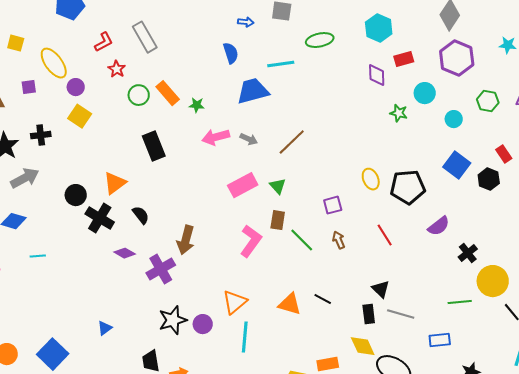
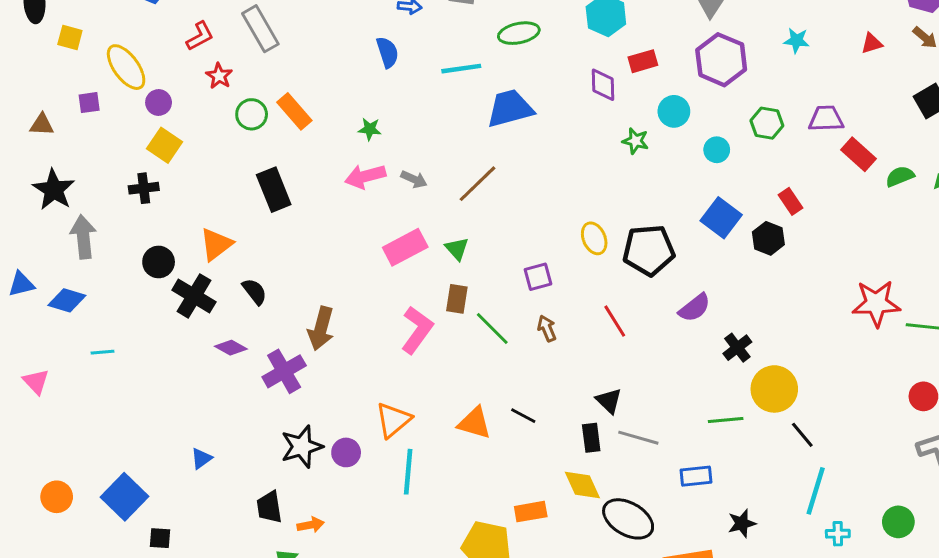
blue trapezoid: (253, 91) -> (510, 108), moved
green star: (197, 105) -> (370, 129), moved
black cross: (41, 135) -> (144, 188), moved
gray arrow: (25, 178) -> (83, 237), turned -68

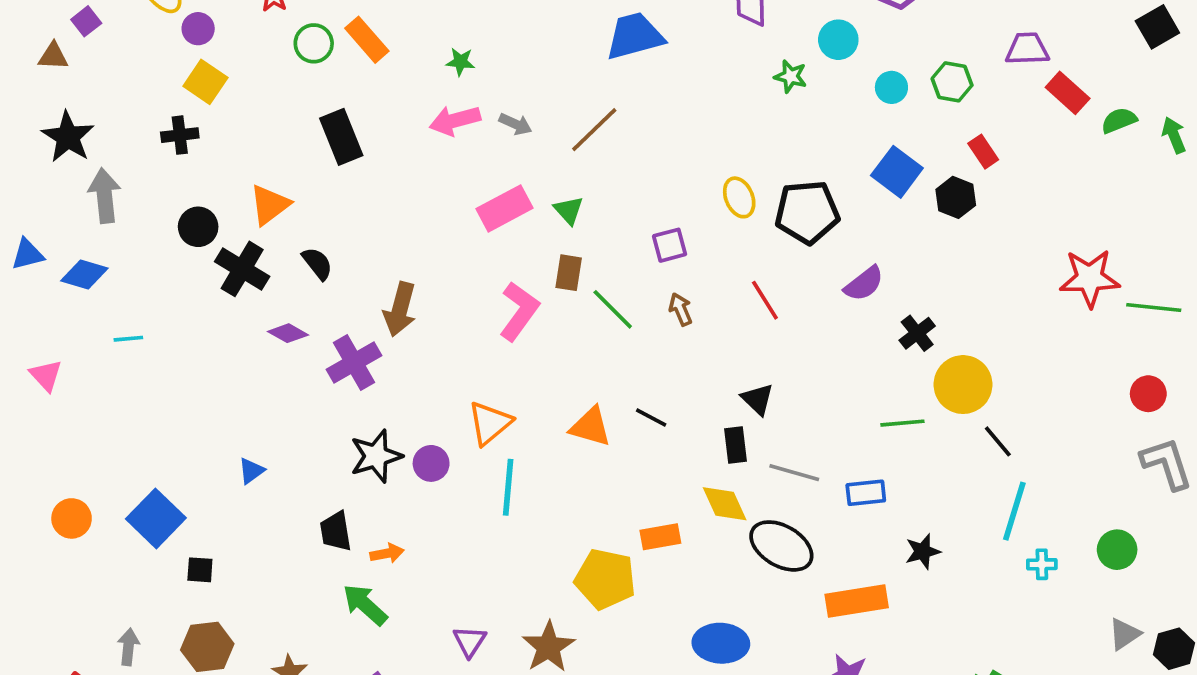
purple square: (89, 103) -> (86, 21), moved, turned -30
green hexagon: (767, 123) -> (952, 82), moved
gray line: (638, 438) -> (794, 473), moved

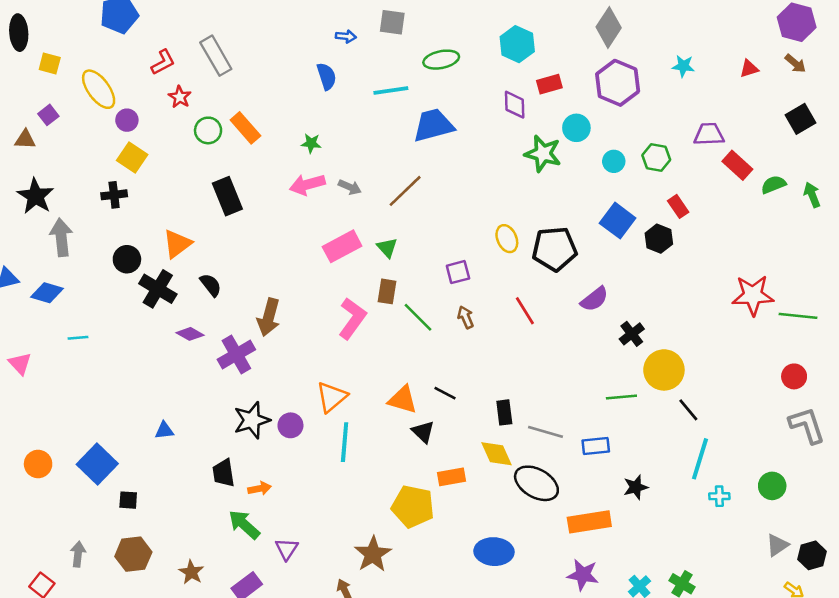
green star: (791, 76) -> (543, 154), size x1.6
black triangle: (758, 399) -> (423, 432), moved
blue triangle: (251, 471) -> (164, 431), turned 30
purple triangle: (470, 641) -> (287, 549), moved

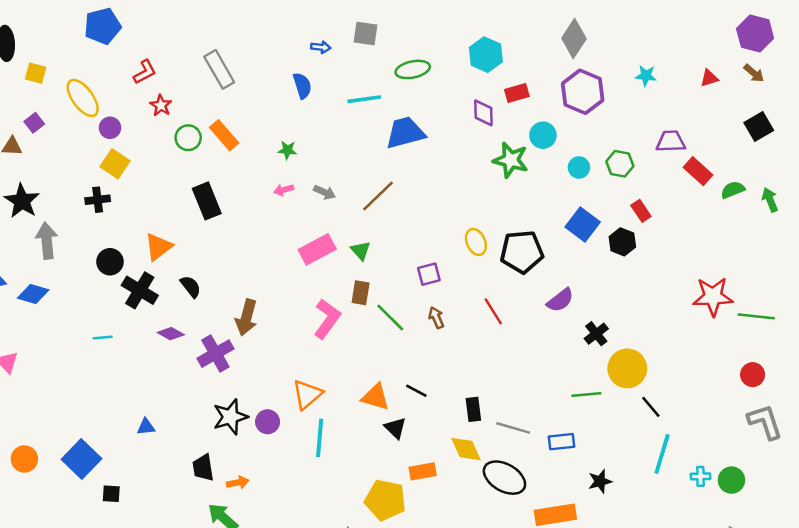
gray rectangle: (216, 56) -> (219, 69), moved
pink arrow: (307, 185) -> (284, 190), size x0.6
cyan line: (78, 338) -> (103, 337), moved
cyan cross: (719, 496) -> (700, 476), moved

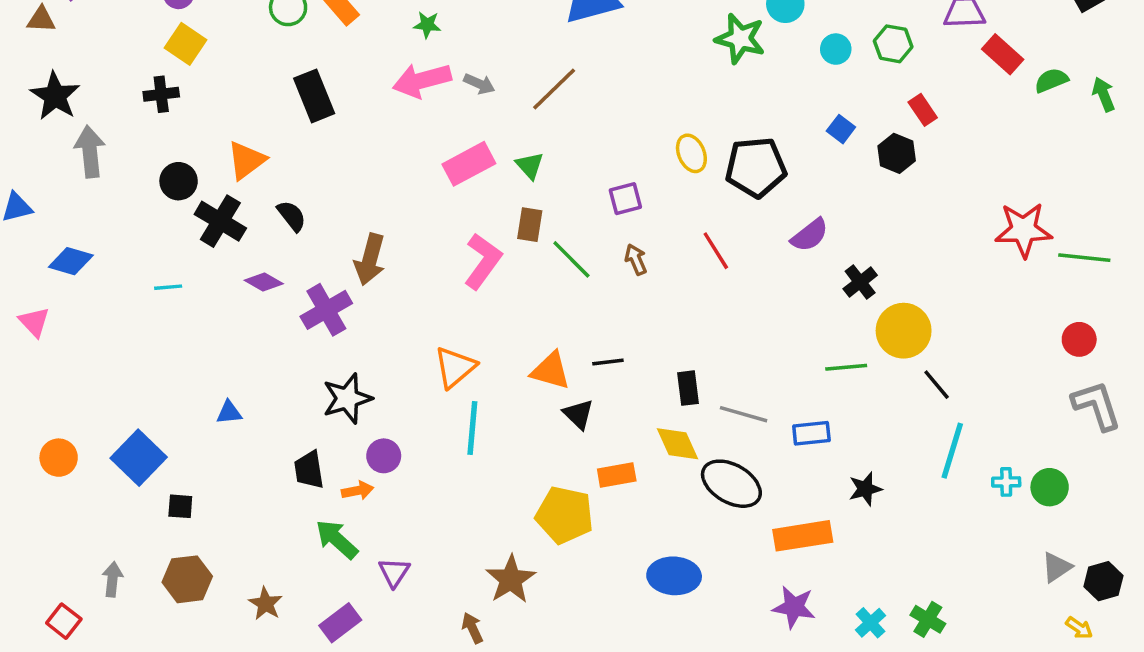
pink arrow: (284, 190) -> (422, 80), size x2.0
blue square: (583, 225) -> (841, 129), size x0.6
blue diamond: (33, 294) -> (71, 261), moved
black line: (416, 391) -> (608, 362), turned -35
purple circle: (268, 422) -> (384, 456), moved

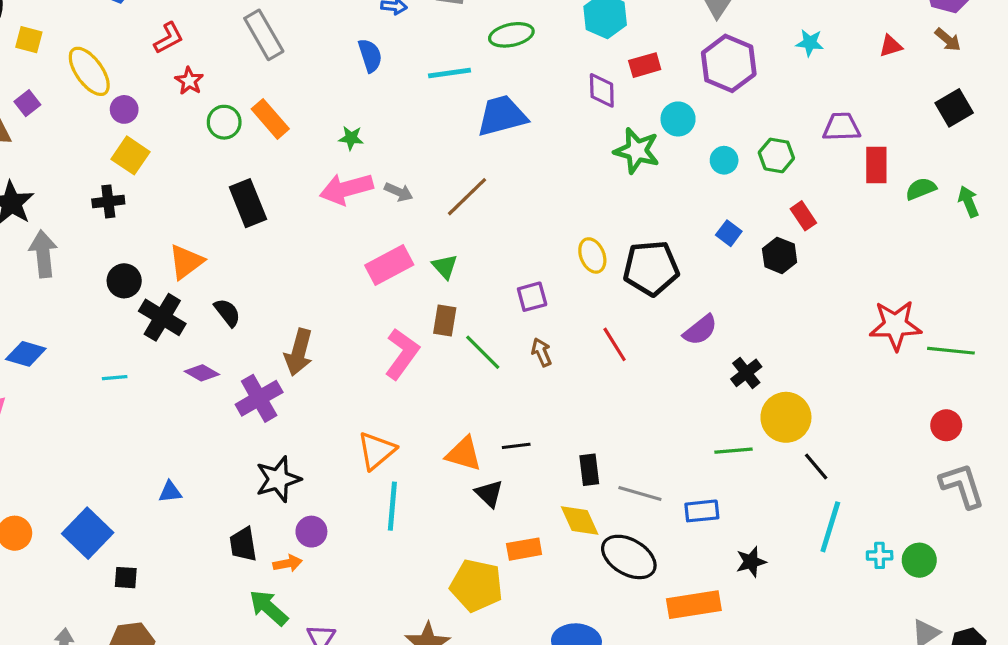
red rectangle: (1003, 54) -> (876, 165), turned 48

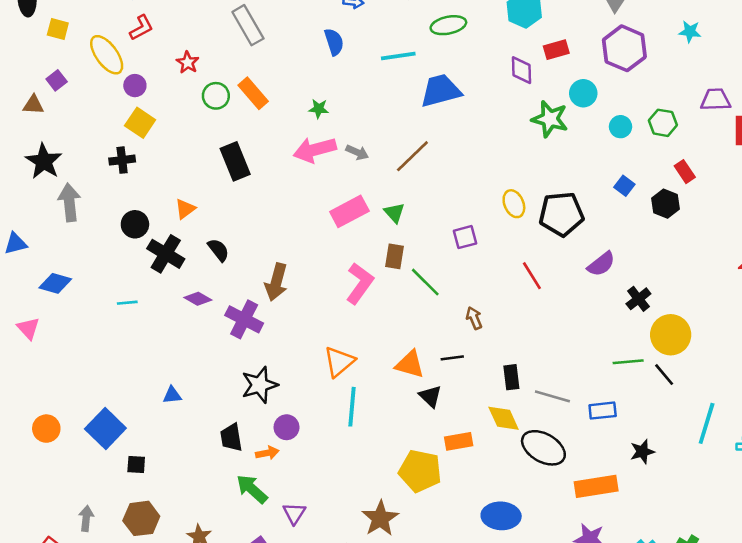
red L-shape: (169, 38) -> (141, 28), moved
orange triangle: (186, 262) -> (185, 209), size x0.7
brown arrow: (542, 352) -> (474, 318), moved
purple cross: (259, 398) -> (244, 319), turned -33
black line: (816, 467) -> (664, 375), moved

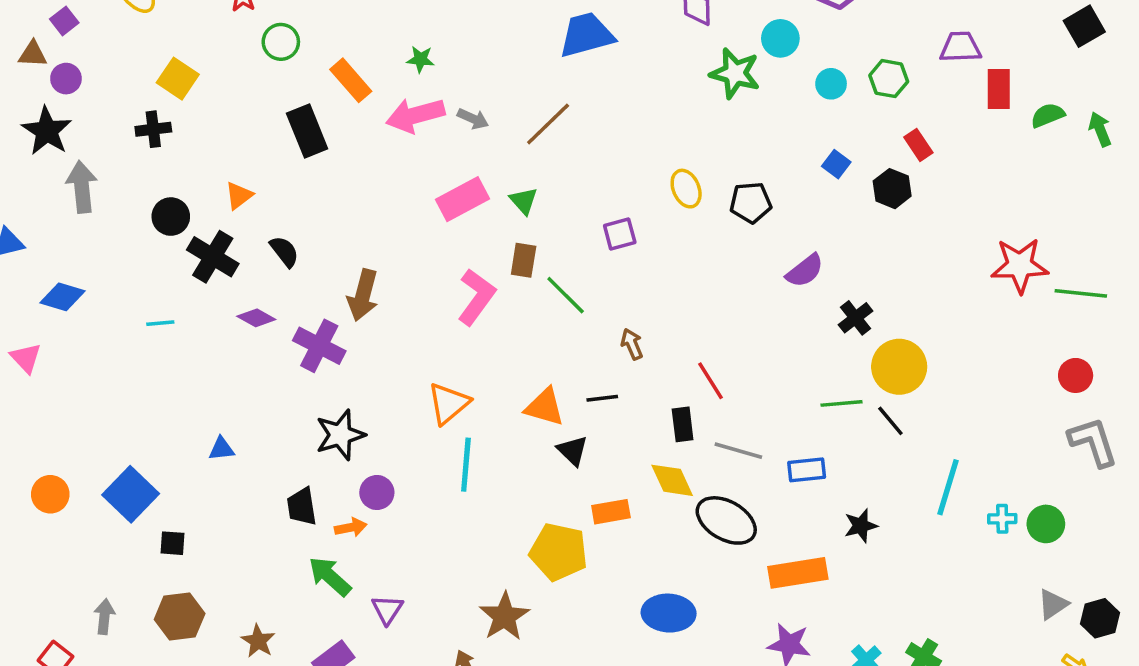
purple circle: (135, 86) -> (66, 79), moved
orange rectangle: (253, 93) -> (351, 80), moved
black pentagon: (561, 214) -> (751, 203), size x0.7
red line: (532, 276) -> (711, 381), moved

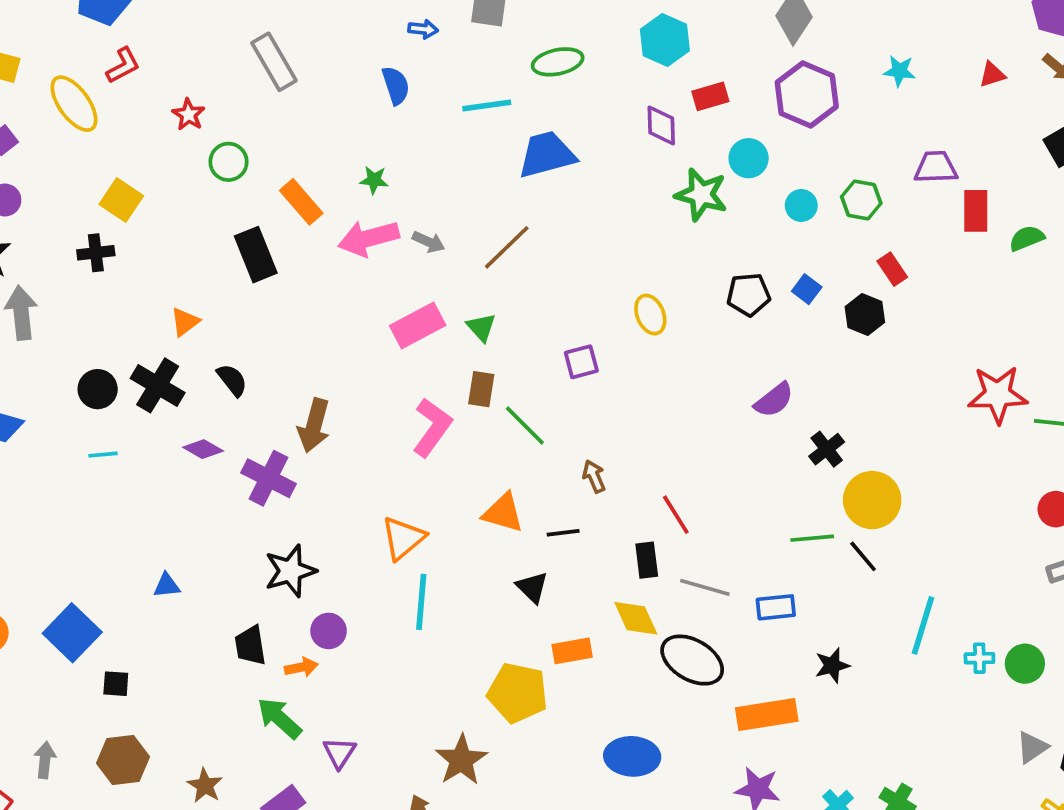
black pentagon: (751, 203) -> (749, 295), moved
black circle: (171, 217) -> (98, 389), moved
orange triangle: (545, 407) -> (503, 513), moved

